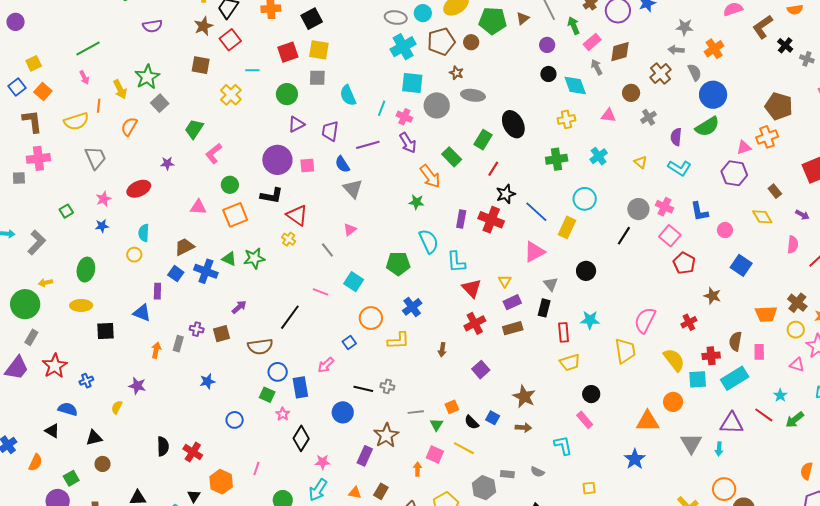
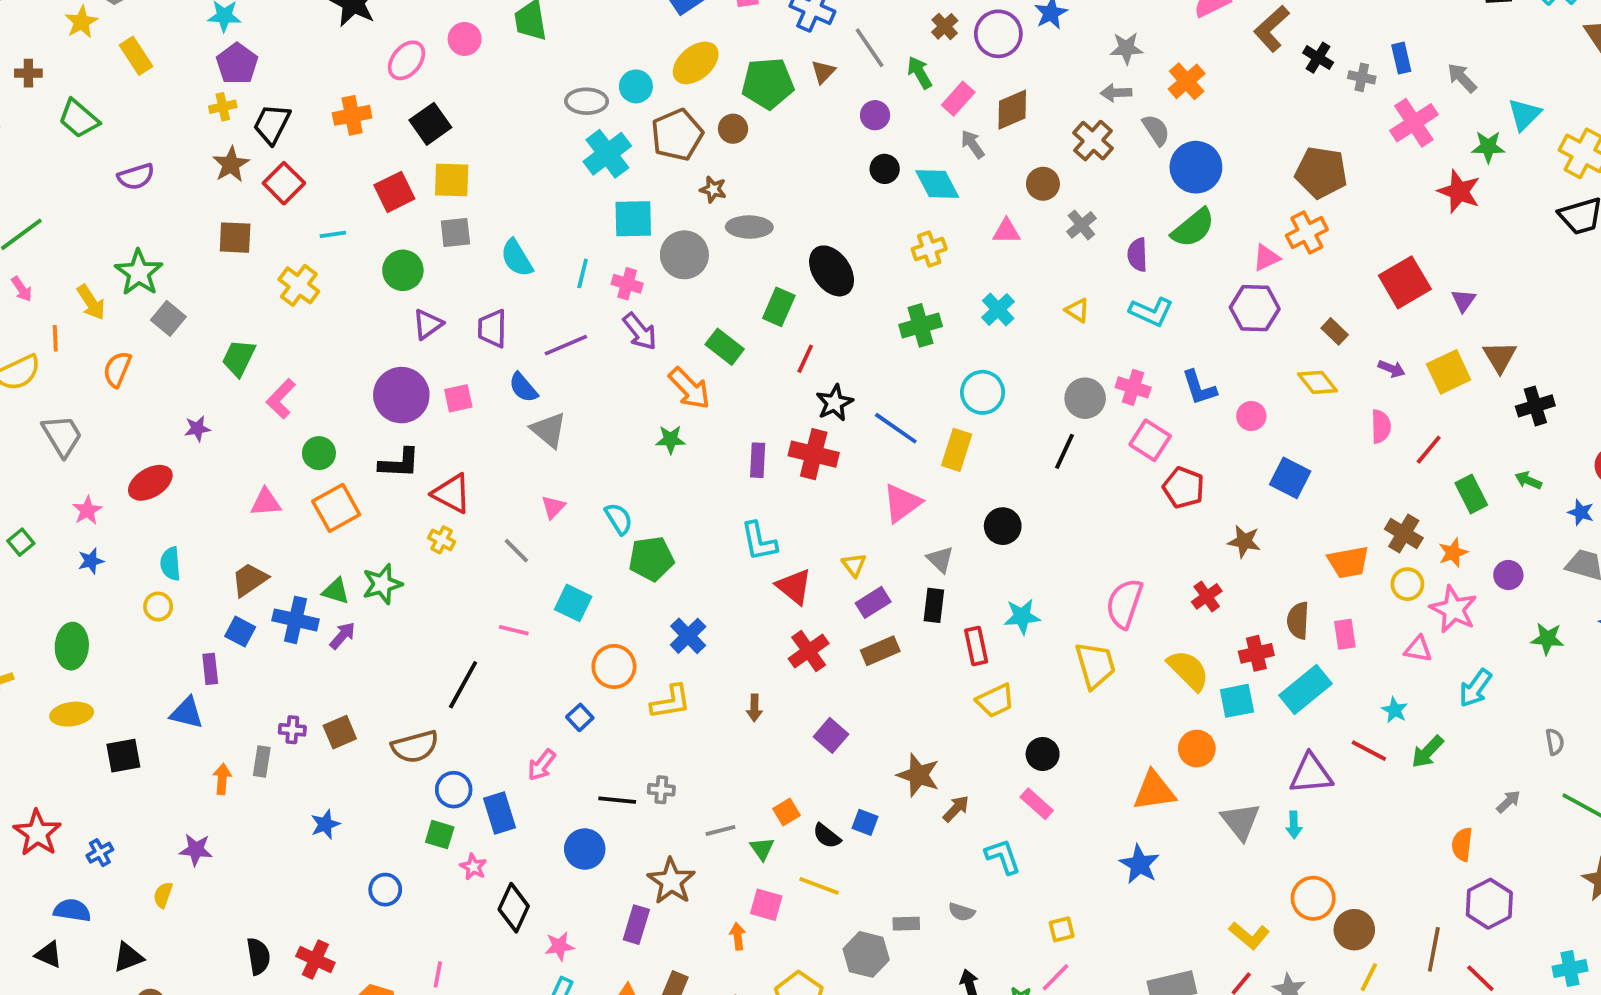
cyan semicircle: (429, 241) -> (619, 519), moved, size x0.7
purple arrow: (239, 307) -> (343, 636), moved
brown arrow: (523, 428) -> (956, 809), moved, turned -42

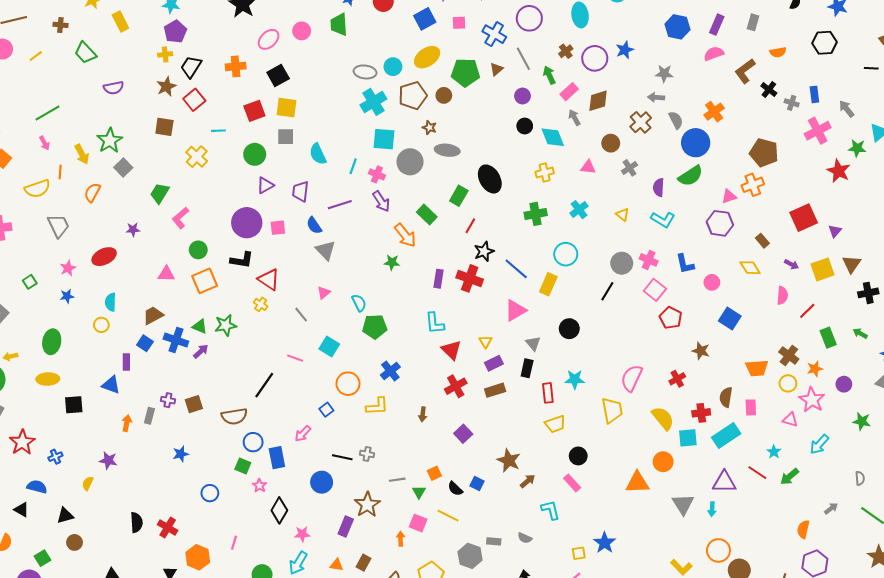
orange cross: (1187, 81) -> (714, 112), moved
blue star: (1140, 864) -> (605, 543), moved

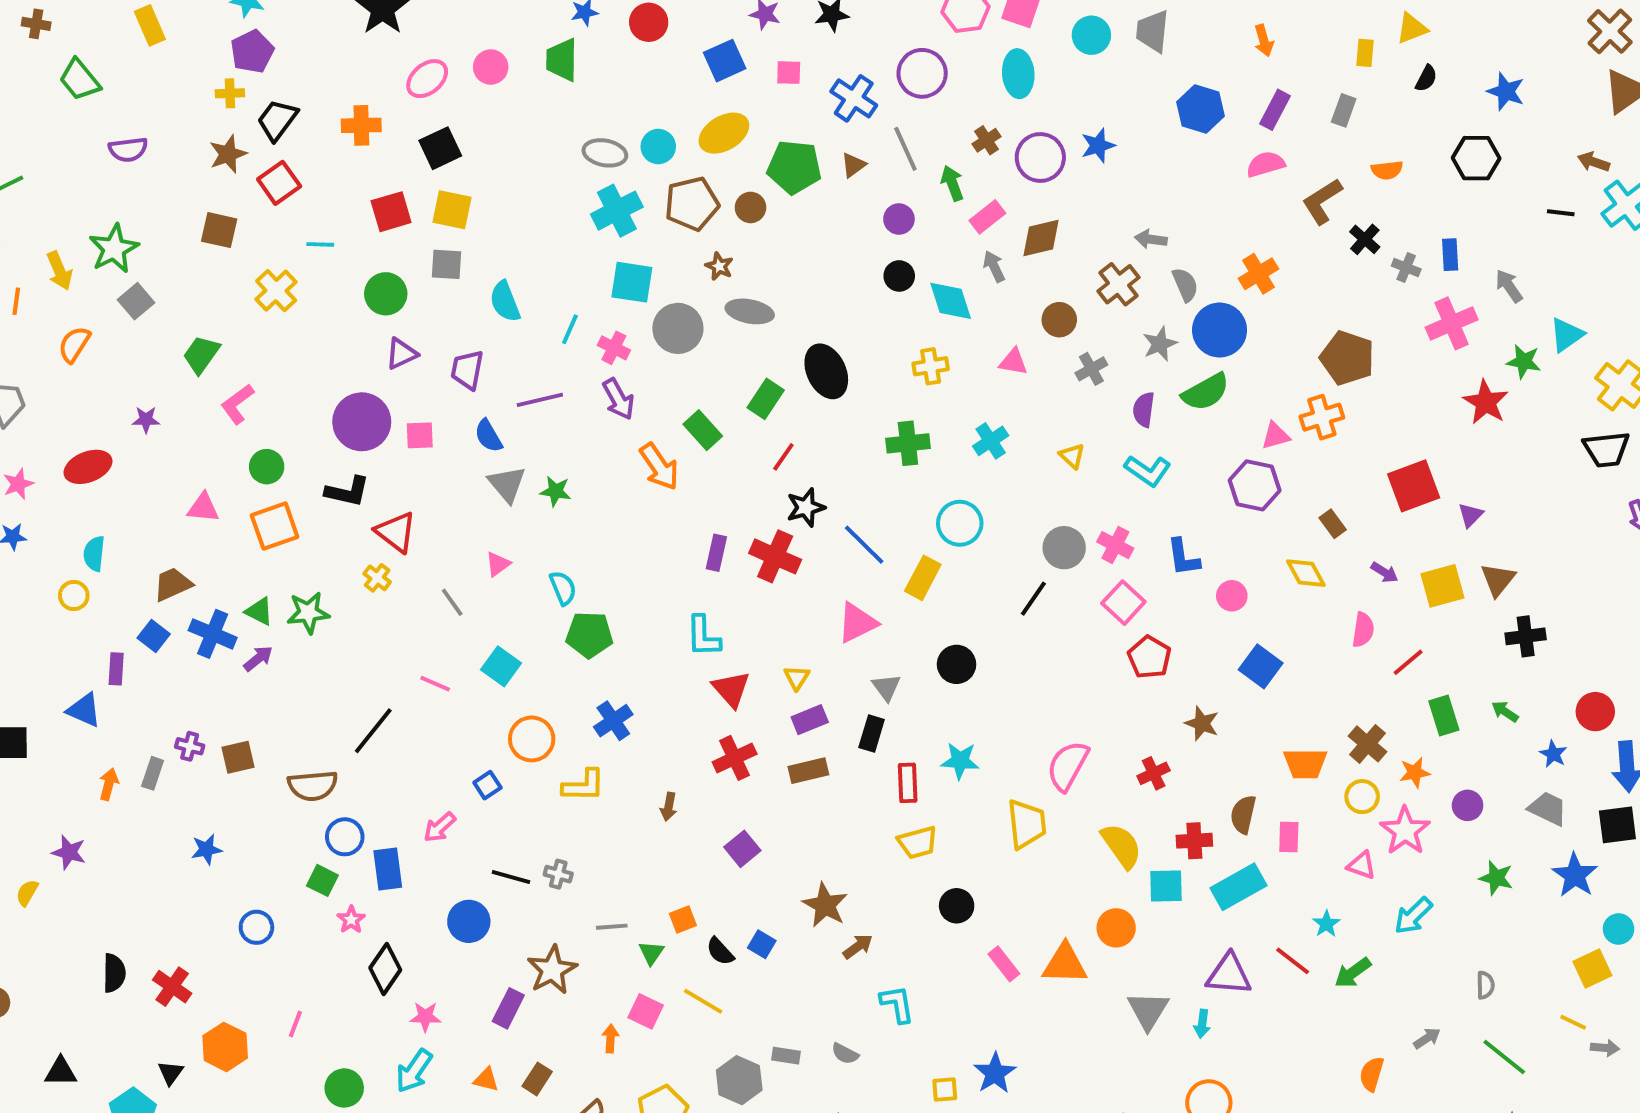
gray star: (664, 74) -> (1160, 344), moved, turned -30
green star: (392, 262) -> (556, 491), moved
pink rectangle: (572, 483) -> (1004, 964), moved

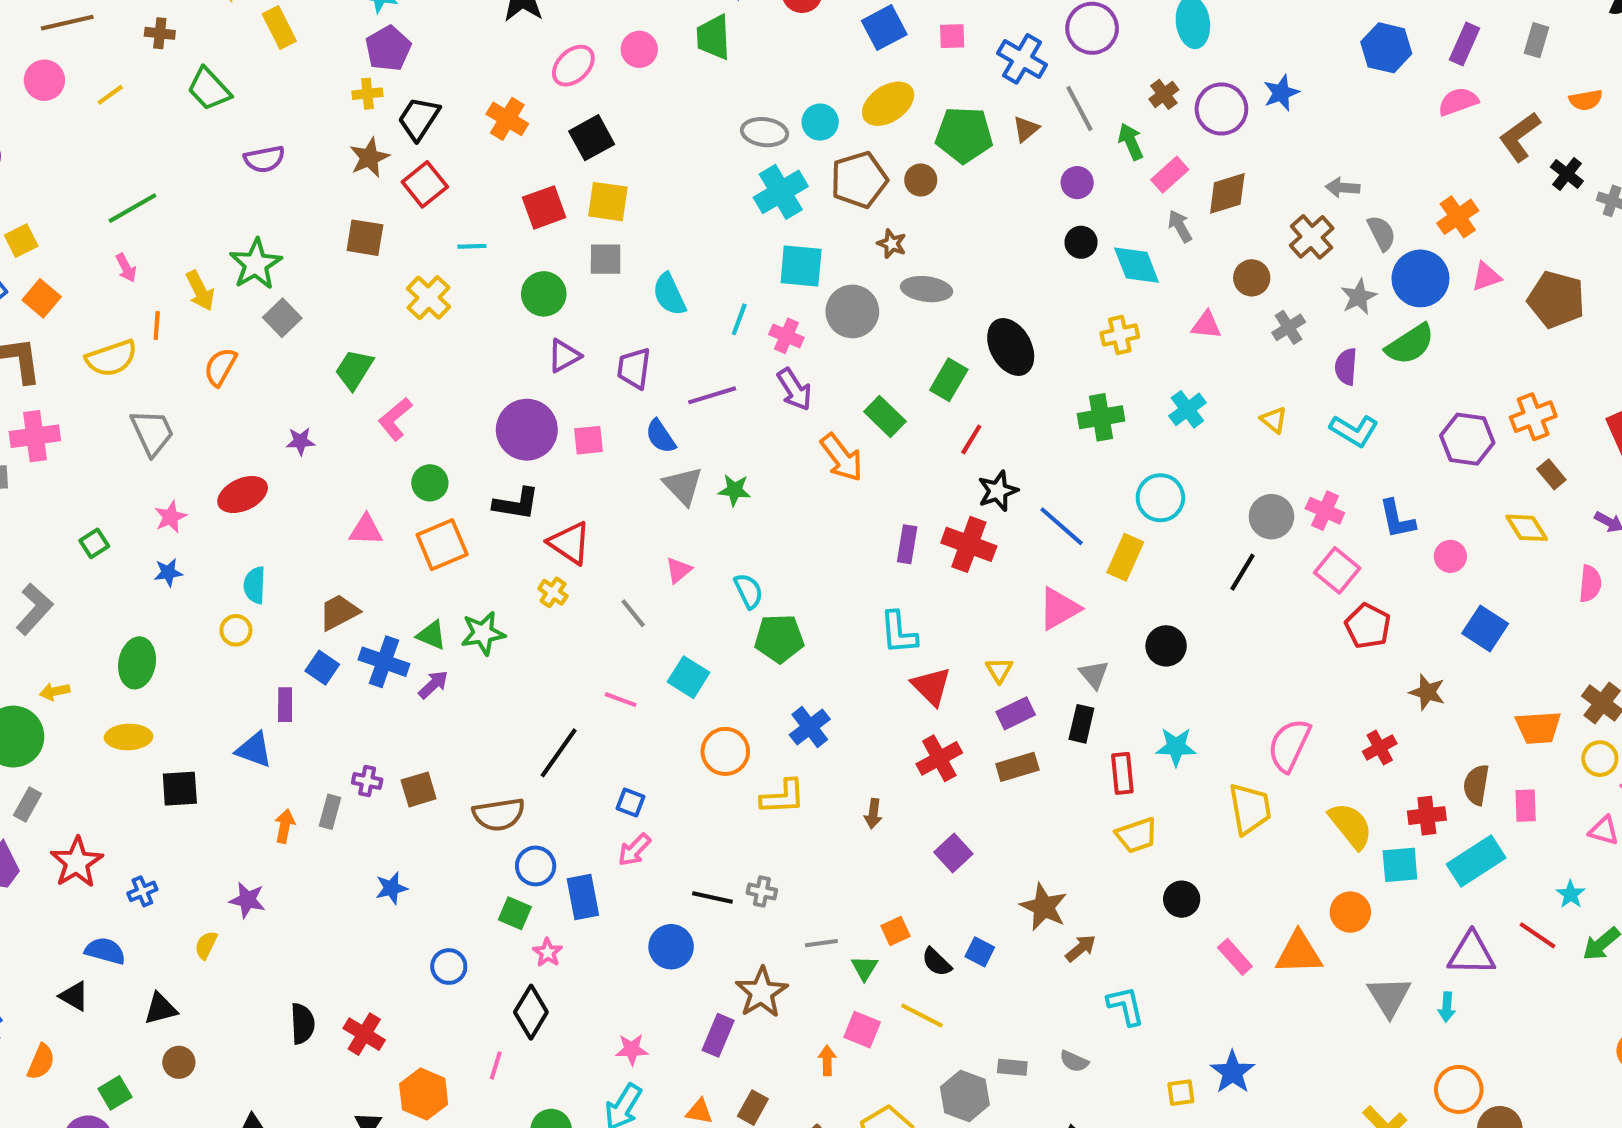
orange cross: (361, 125) -> (507, 119), turned 36
orange cross: (1322, 417) -> (1533, 417), moved
pink triangle: (1276, 436) -> (1486, 277), moved
blue square: (487, 785) -> (630, 803), moved, turned -32
black diamond: (385, 969) -> (531, 1012), moved

